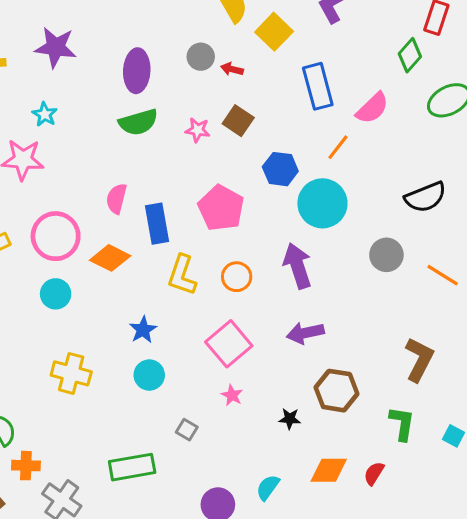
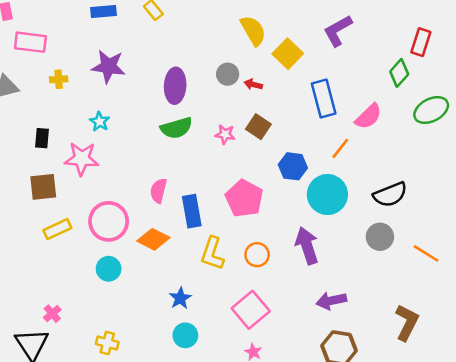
black semicircle: (425, 197) -> (390, 195), moved
purple arrow: (305, 333) -> (331, 301), moved
yellow cross: (71, 373) -> (107, 343), moved, size x0.7

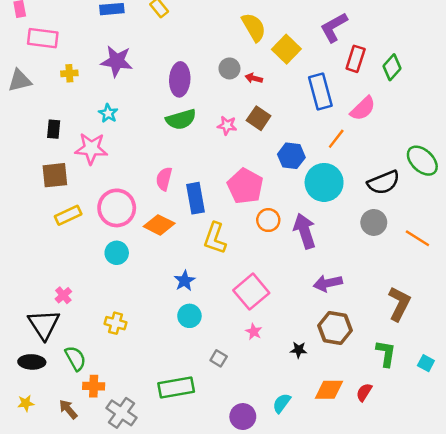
red rectangle: (421, 42) -> (356, 59), moved
green ellipse: (431, 110) -> (422, 161), moved, turned 72
orange circle: (257, 255) -> (268, 220), moved

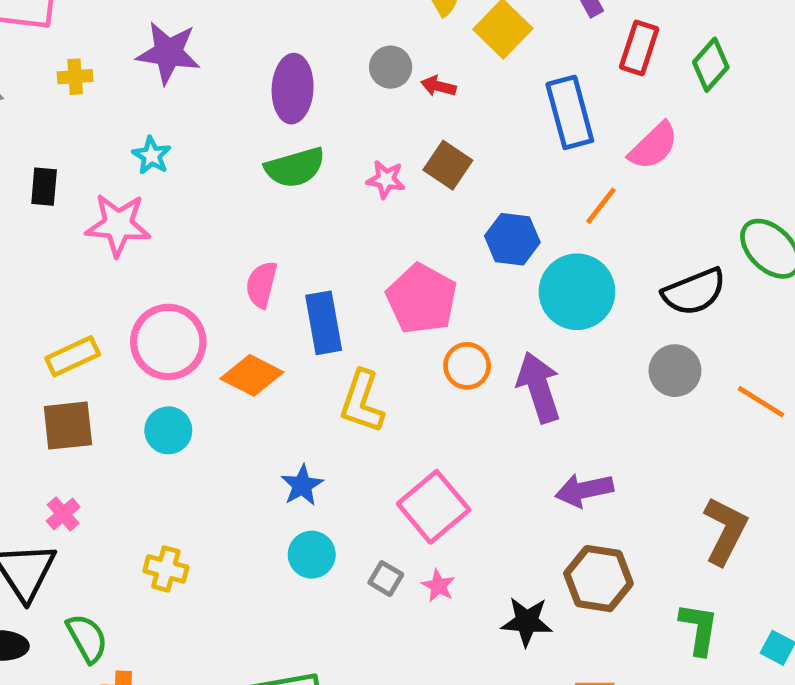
brown square: (55, 175) -> (68, 426), moved
black star: (299, 350) -> (527, 622), size x1.5
gray square: (219, 358) -> (386, 579), moved

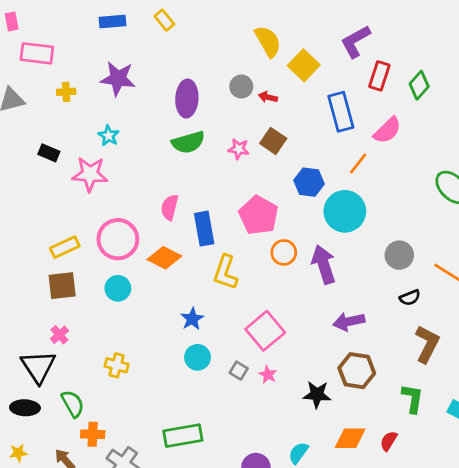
black rectangle: (44, 187) -> (49, 153), turned -72
black semicircle: (694, 292) -> (410, 298), moved, size x0.6

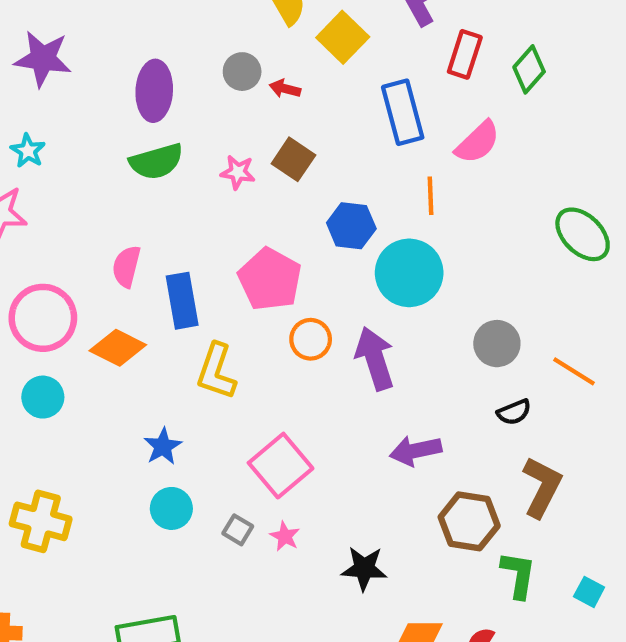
orange line: (358, 164) -> (431, 196), turned -40
yellow cross: (117, 365) -> (41, 521), size x1.5
brown hexagon: (357, 371) -> (469, 521), moved

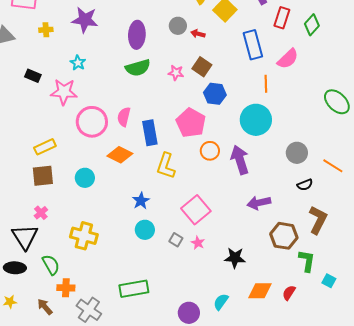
blue hexagon: (351, 226) -> (215, 94), moved
pink circle: (43, 318) -> (92, 122), moved
cyan square: (589, 592) -> (329, 281), moved

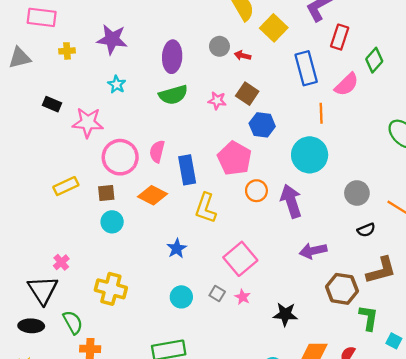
green diamond: (312, 25) -> (374, 60), moved
cyan star: (78, 63) -> (117, 84), moved
brown square: (43, 176) -> (106, 193), moved, size x0.7
brown L-shape: (318, 220) -> (381, 270), turned 48
cyan circle: (145, 230) -> (181, 297), moved

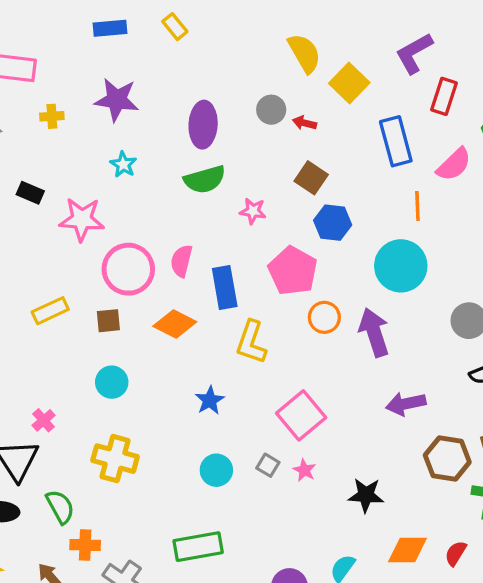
pink star: (217, 101) -> (253, 211), moved
cyan circle: (112, 222) -> (112, 382), moved

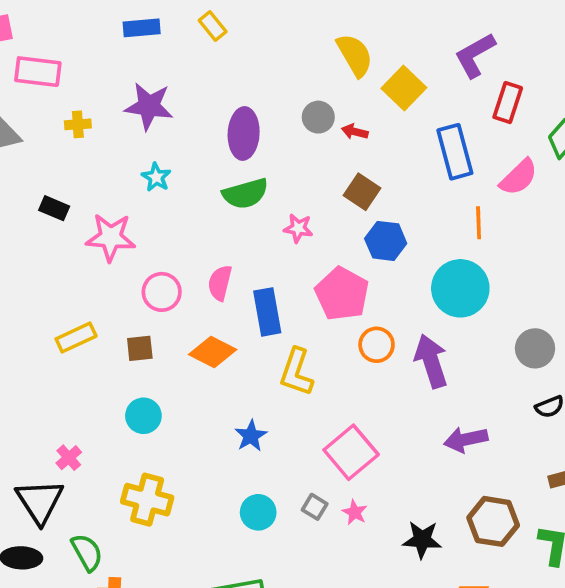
pink circle: (128, 269) -> (162, 292), size x0.7
brown hexagon: (447, 459) -> (493, 521), moved

